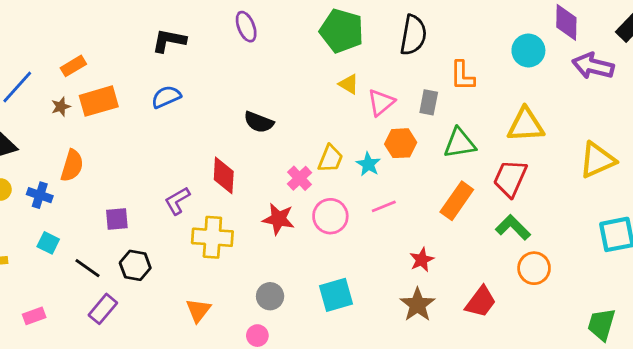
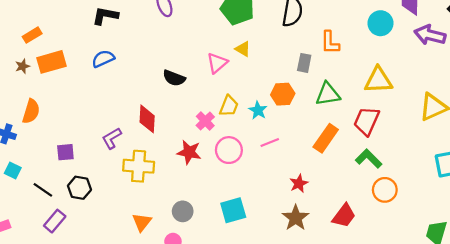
pink triangle: (381, 102) -> (217, 63), moved
orange triangle: (198, 310) -> (142, 222), moved

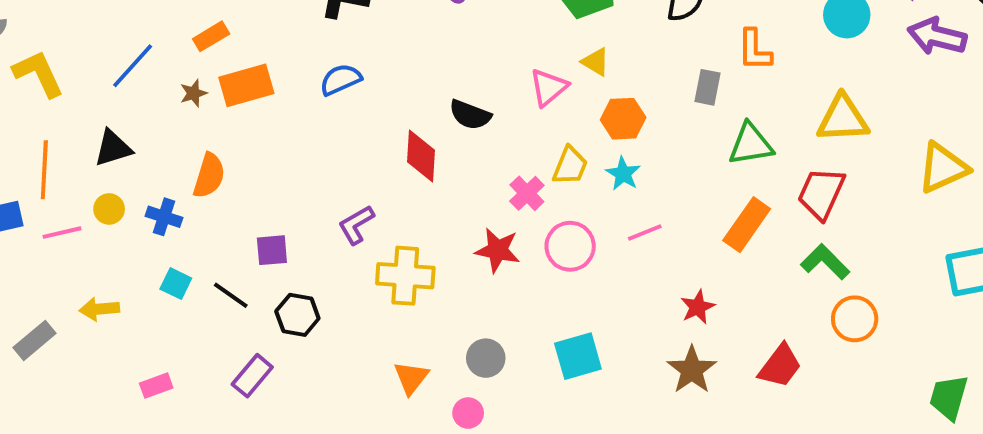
orange hexagon: (283, 94) -> (623, 119), moved
red diamond: (147, 119) -> (421, 156), moved
black line: (43, 190) -> (231, 295), moved

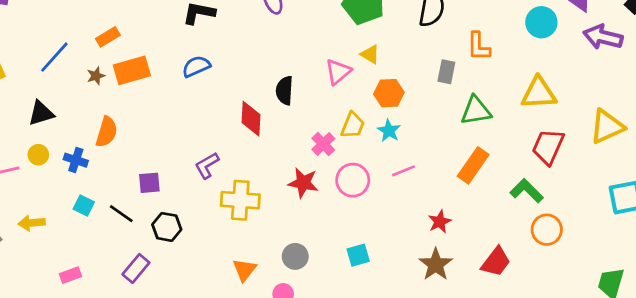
black semicircle: (470, 115) -> (284, 90), turned 72
red trapezoid: (821, 193) -> (548, 147), moved
cyan square: (578, 356) -> (358, 255), size x0.7

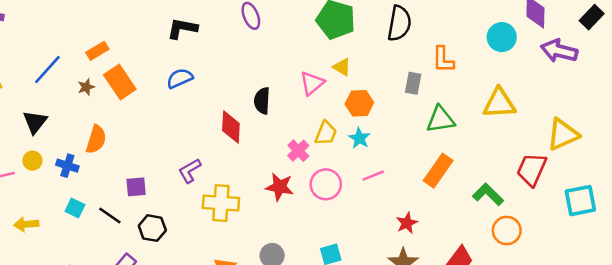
orange rectangle: (132, 70) -> (120, 82), turned 72
black triangle: (41, 113) -> (35, 122), turned -35
red trapezoid: (548, 147) -> (532, 169), moved

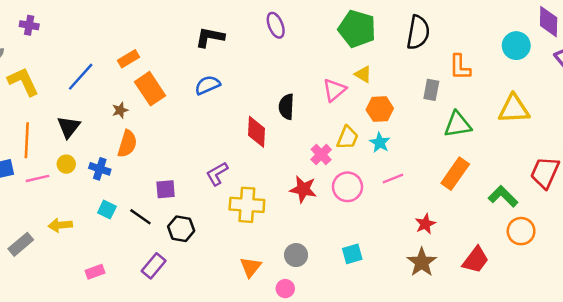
brown star: (86, 87) -> (120, 110), moved

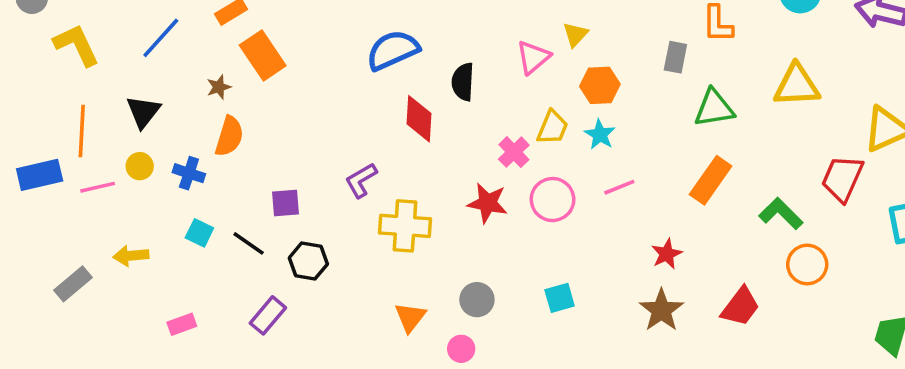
yellow triangle: (363, 74) -> (575, 34), turned 42
blue semicircle: (207, 85) -> (393, 50), moved, size x1.4

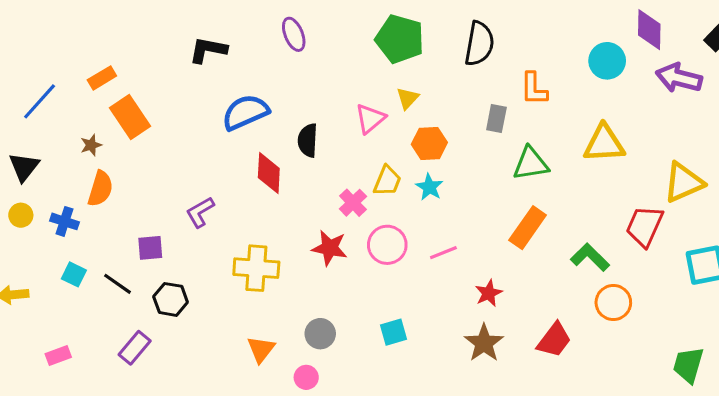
purple L-shape: (361, 180) -> (200, 212), moved
pink line: (619, 187) -> (443, 253), moved

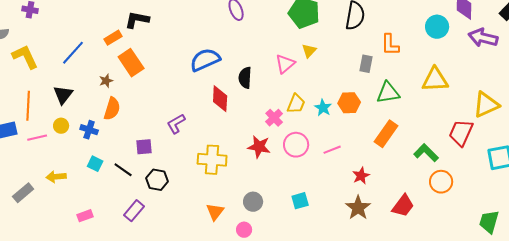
black L-shape: (208, 50) -> (137, 20), moved
orange hexagon: (429, 143) -> (349, 103), moved

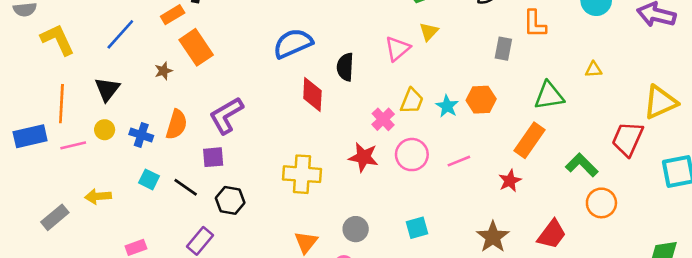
yellow triangle: (435, 80) -> (594, 70), size x0.5
green triangle: (388, 93) -> (549, 96), moved
orange semicircle: (112, 109) -> (176, 124), moved
purple L-shape: (176, 124) -> (226, 115), moved, size x1.4
red star: (361, 176) -> (510, 181), moved

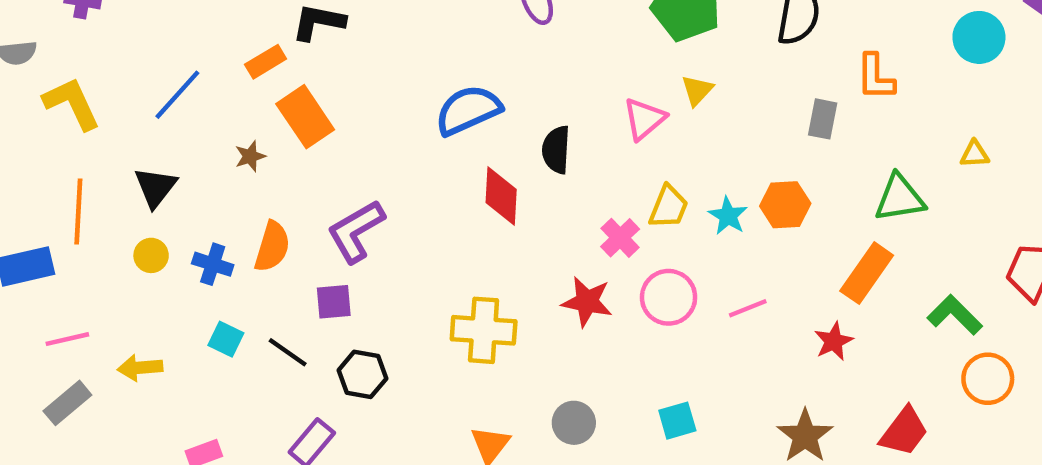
pink line: (73, 145) -> (67, 339), moved

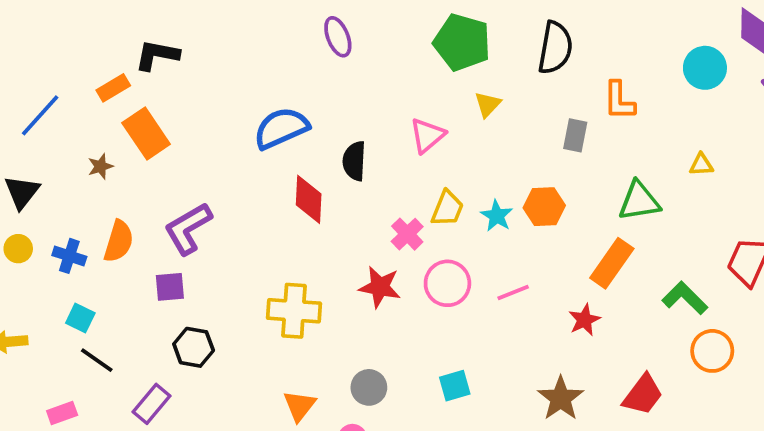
yellow triangle: (697, 90) -> (488, 104), moved
black line: (288, 352) -> (97, 360), moved

